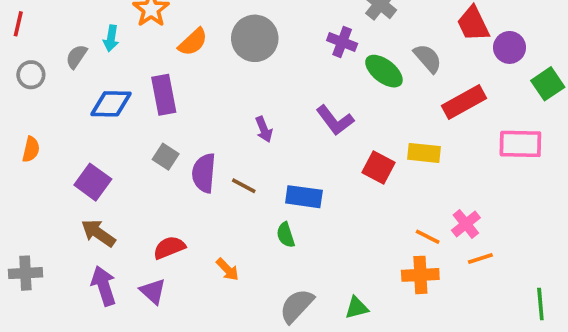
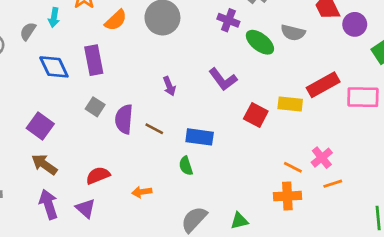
gray semicircle: (428, 58) -> (293, 33), turned 145
red rectangle: (464, 102) -> (323, 85), moved
blue diamond: (111, 104) -> (54, 67), turned 64
orange arrow: (227, 269) -> (142, 192), turned 126

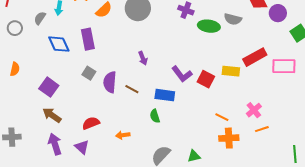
green ellipse: (260, 42) -> (209, 26), turned -30
purple L-shape: (223, 79) -> (182, 74), moved
orange line: (293, 167) -> (222, 117), moved

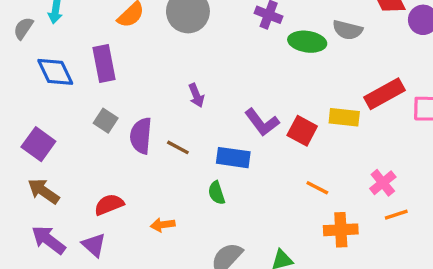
orange line: (222, 117) -> (317, 188), moved
purple arrow: (55, 144) -> (49, 240), turned -35

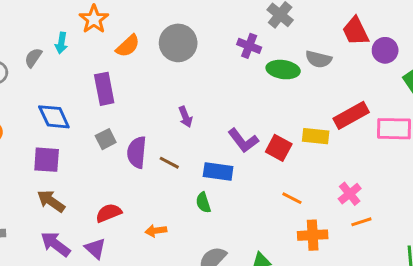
blue diamond: (55, 72) -> (54, 117), moved
gray square: (106, 121) -> (106, 139), turned 30
purple square: (38, 144) -> (47, 160), turned -32

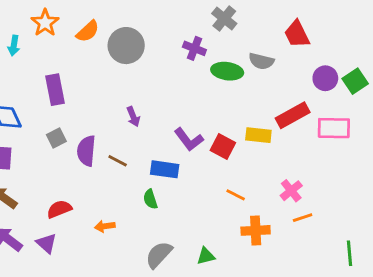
orange semicircle: (128, 46) -> (88, 31), moved
purple circle: (385, 50) -> (325, 78), moved

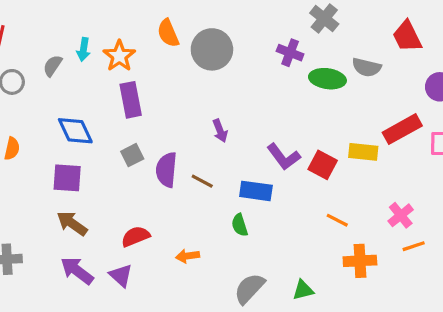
orange star: (45, 23) -> (119, 56), moved
orange semicircle: (88, 31) -> (168, 33), turned 110

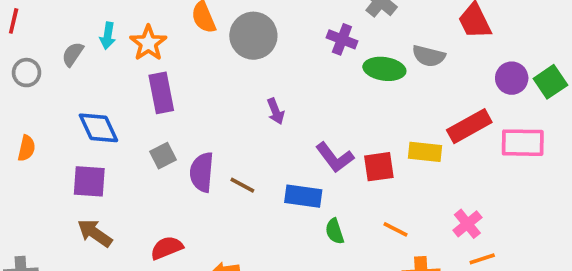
purple arrow: (220, 131) -> (276, 111), moved
red square: (323, 165) -> (379, 167), turned -36
green semicircle: (240, 225) -> (335, 231), moved

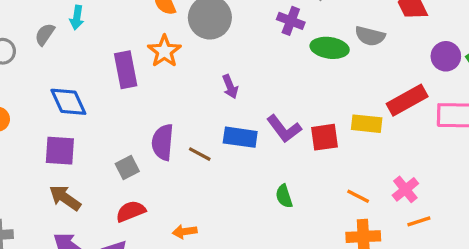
orange star: (148, 43) -> (164, 51), moved
gray square: (163, 156) -> (127, 168), moved
blue rectangle: (303, 196) -> (240, 137), moved
orange line: (395, 229) -> (358, 196), moved

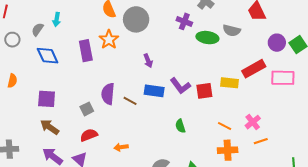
blue diamond: (68, 102) -> (48, 56), moved

